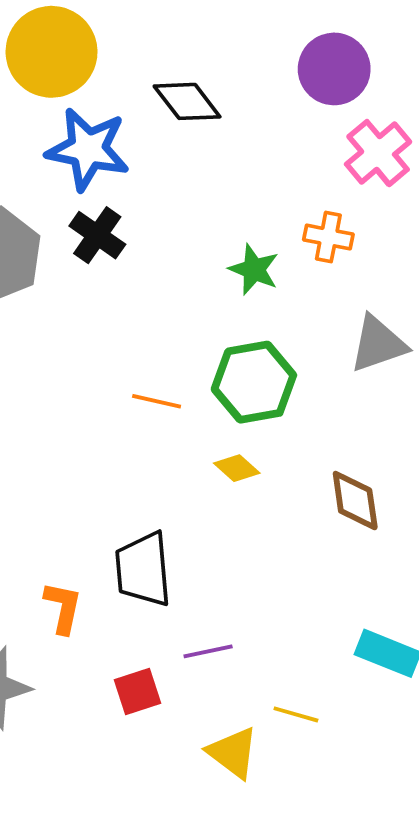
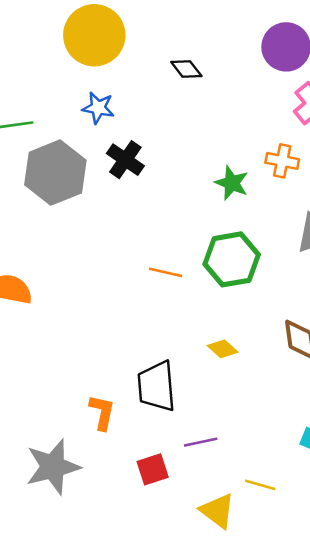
black diamond: (187, 101) -> (186, 69), size x0.7
blue star: (88, 149) -> (98, 108), moved, size x0.6
yellow diamond: (237, 468) -> (223, 349), moved

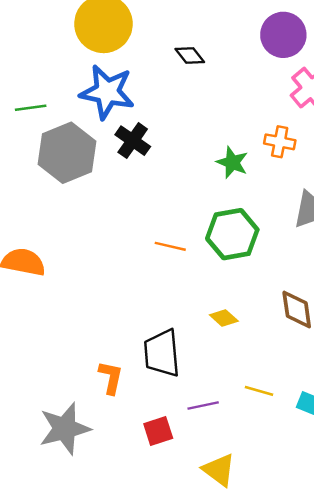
blue star: (98, 108) -> (107, 92), size x1.8
yellow line: (260, 485) -> (259, 391), moved

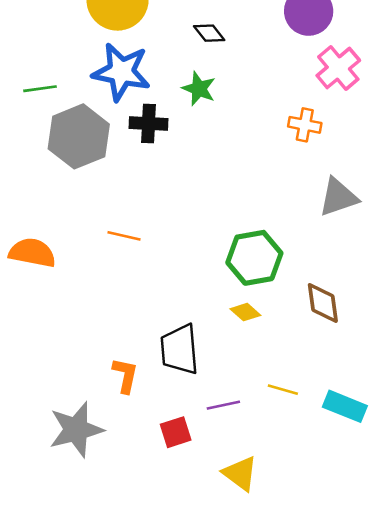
black cross: (133, 141) -> (149, 124), turned -32
green star: (232, 162) -> (199, 89), moved
green hexagon: (232, 234) -> (254, 258), moved
orange line: (170, 246) -> (124, 236), moved

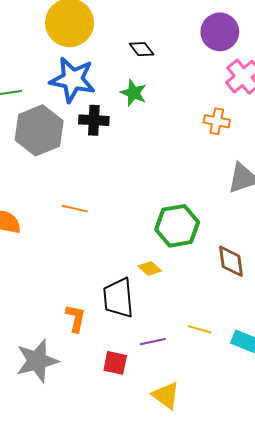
yellow diamond: (245, 312) -> (150, 268), moved
red square: (176, 432) -> (115, 363), turned 30

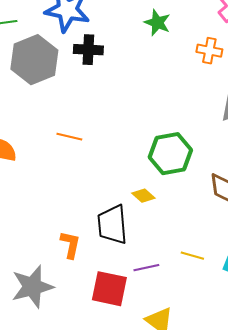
green star: (133, 93) -> (157, 23), moved
red square: (115, 363) -> (109, 289), size x1.5

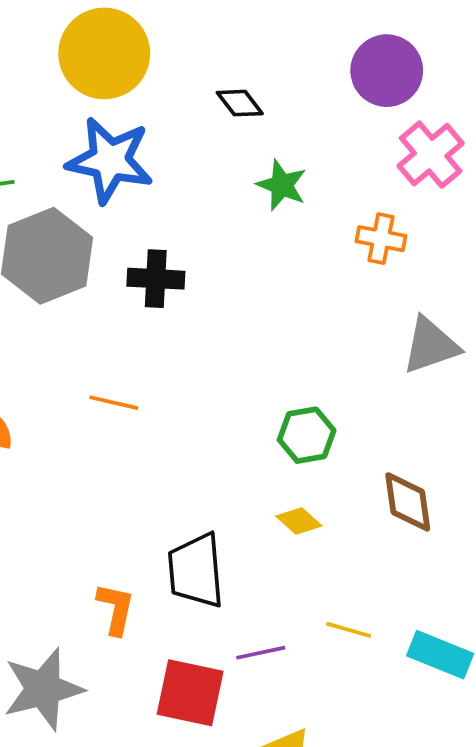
black cross: (88, 50) -> (156, 279), moved
green hexagon: (170, 154) -> (307, 435), size x0.7
yellow diamond: (143, 196) -> (299, 521), moved

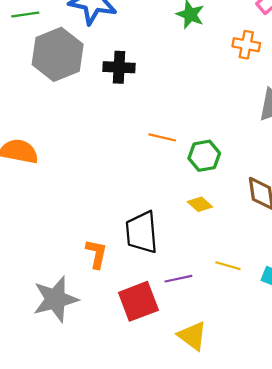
orange line: (114, 403) -> (162, 137), moved
red square: (190, 693) -> (138, 301), turned -33

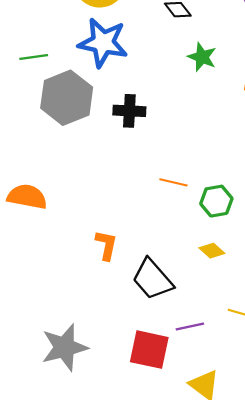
black trapezoid: (142, 232) -> (153, 279), turned -36
orange L-shape: (96, 254) -> (106, 245), moved
red square: (138, 301) -> (149, 350), turned 33

